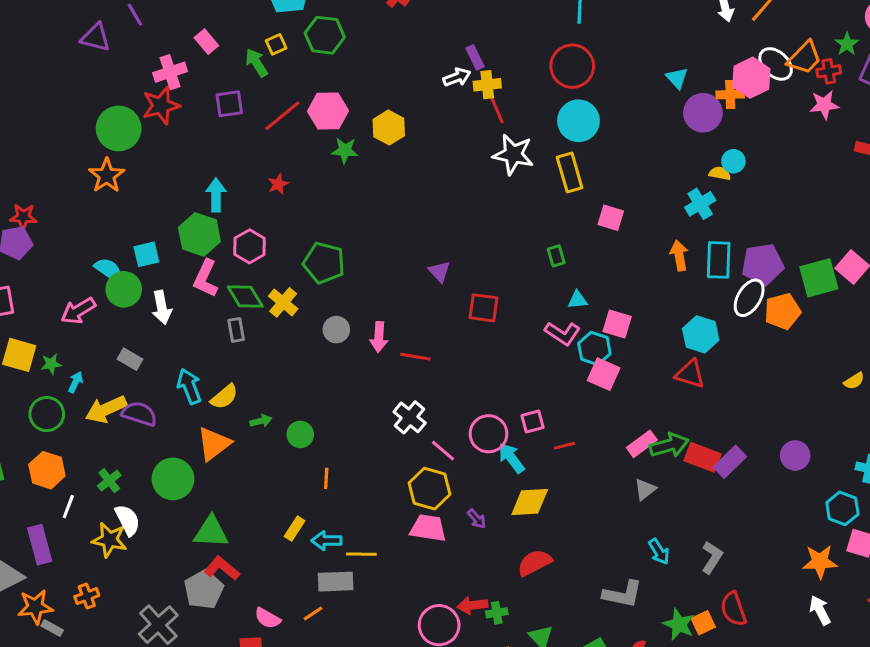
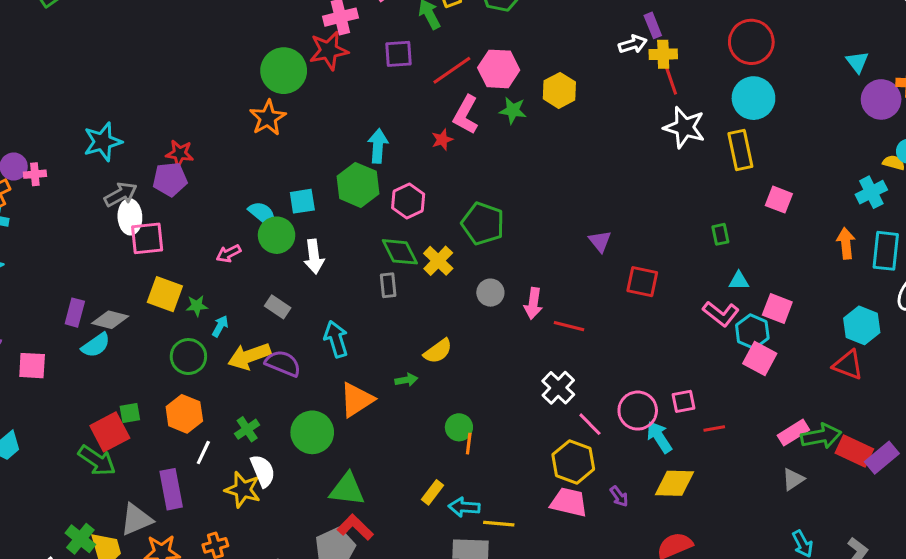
pink L-shape: (206, 278) -> (466, 115), moved
pink arrow: (78, 311) -> (229, 254), size x0.7
yellow semicircle: (224, 397) -> (438, 351), moved
green circle: (300, 434) -> (459, 427), moved

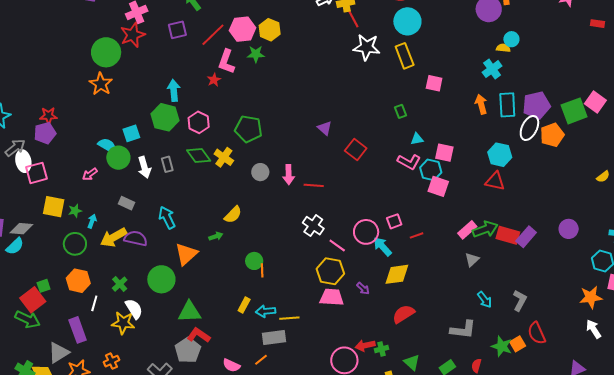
yellow hexagon: (559, 90) -> (270, 30), moved
red square: (642, 282) -> (356, 150), turned 35
gray rectangle: (388, 285) -> (167, 164), moved

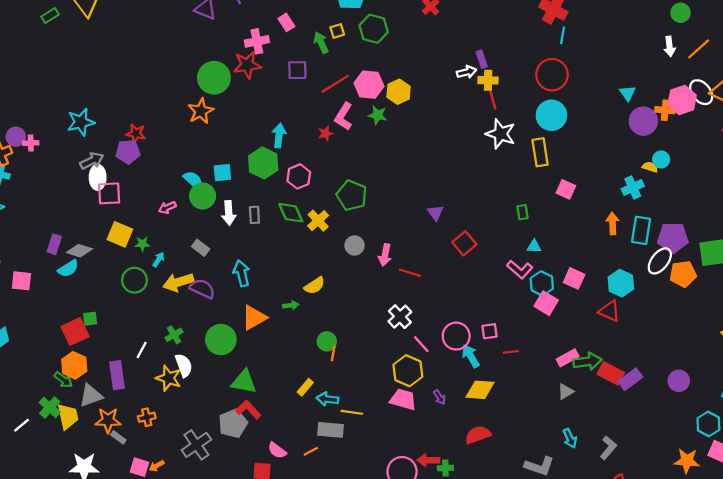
pink square: (444, 153) -> (574, 278), moved
orange hexagon: (78, 281) -> (74, 365), moved
green arrow: (27, 319) -> (63, 380), moved, size x0.7

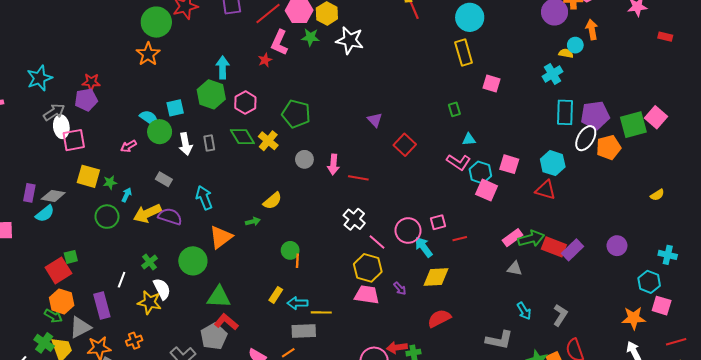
white star: (501, 134) -> (350, 40), moved
orange arrow: (613, 223) -> (592, 30), moved
gray triangle: (566, 391) -> (515, 269), turned 49

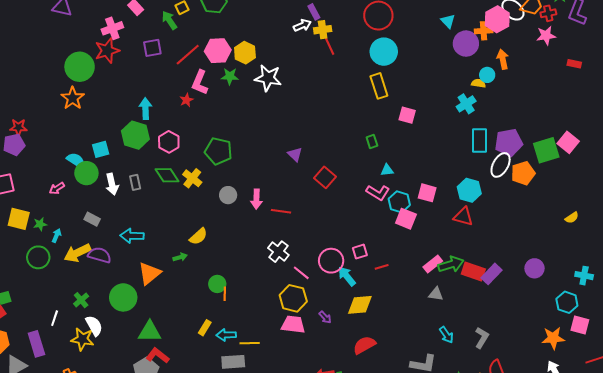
cyan arrow: (204, 198) -> (132, 236), turned -65

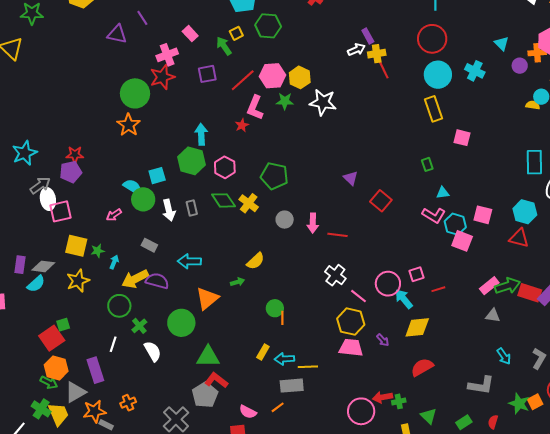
purple circle: (466, 44) -> (520, 66), size x0.6
cyan cross: (466, 104) -> (475, 71), moved, turned -30
green circle: (38, 257) -> (119, 306), moved
yellow star: (82, 339) -> (78, 281), moved, turned -30

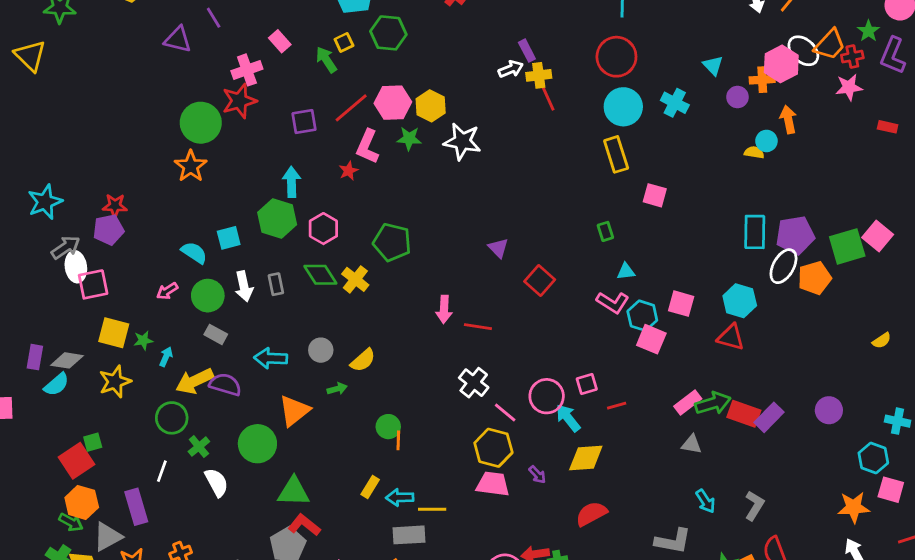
purple square: (207, 74) -> (304, 122), moved
green circle: (143, 199) -> (208, 296), moved
gray circle: (285, 220) -> (321, 350), moved

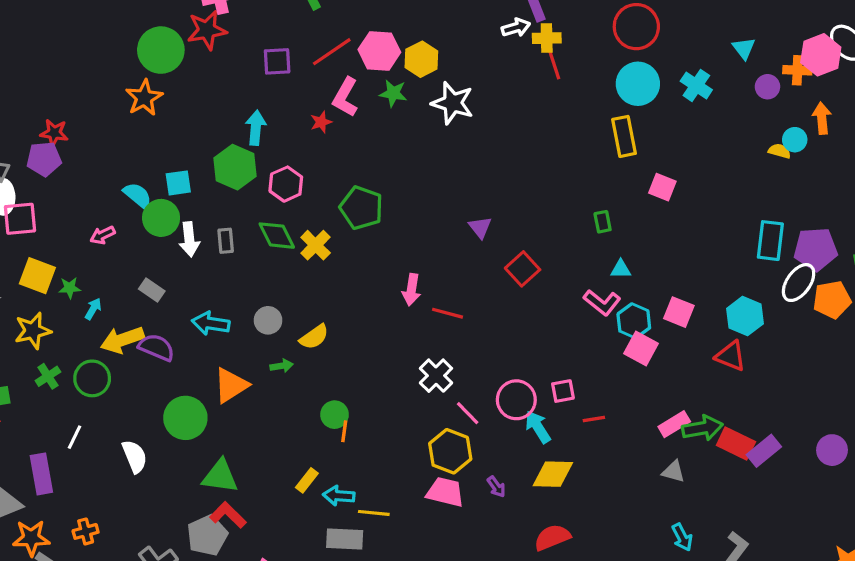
green circle: (208, 296) -> (161, 218), moved
green cross: (199, 447) -> (48, 376), moved

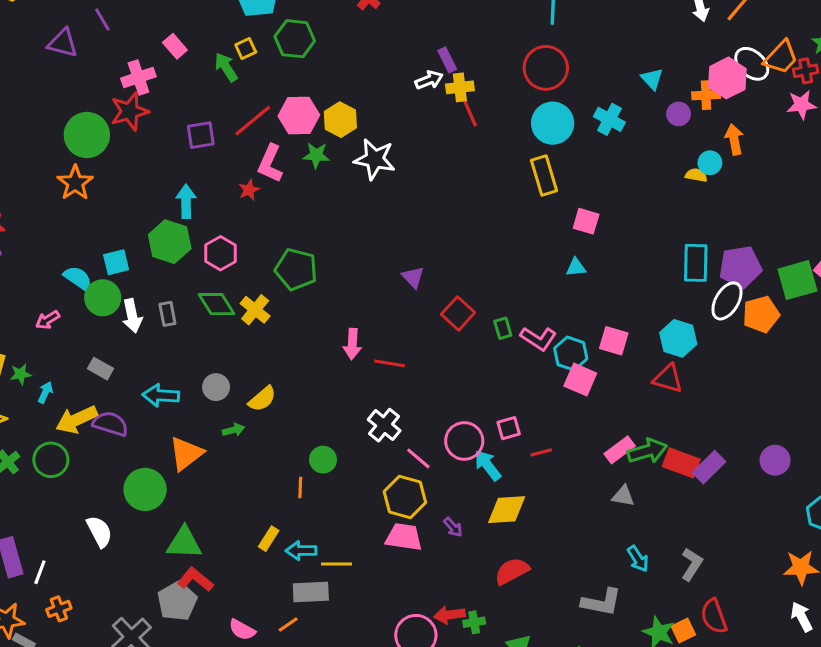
green rectangle: (603, 222) -> (503, 328), moved
cyan triangle: (621, 269) -> (576, 267), moved
green circle: (335, 415) -> (323, 460), moved
white line: (75, 437) -> (40, 572), moved

